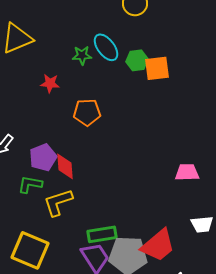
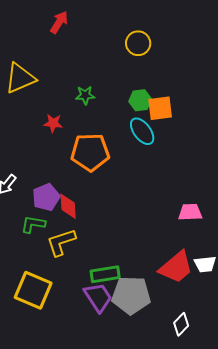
cyan ellipse: (106, 47) -> (142, 131), moved
orange pentagon: (87, 112) -> (90, 152), size x1.4
red trapezoid: (158, 245) -> (176, 267), moved

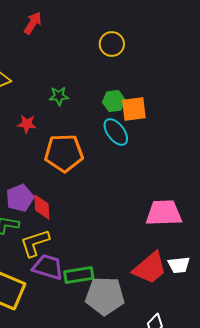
pink trapezoid: (190, 212) -> (164, 213), size x1.5
purple trapezoid: (98, 297) -> (48, 267), moved, turned -40

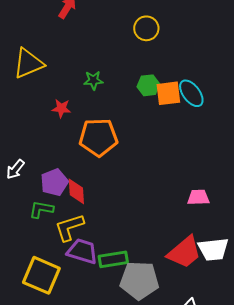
cyan ellipse: (116, 132) -> (191, 93), moved
pink trapezoid: (164, 213) -> (198, 197), size x0.6
white trapezoid: (179, 265) -> (213, 249), size x1.4

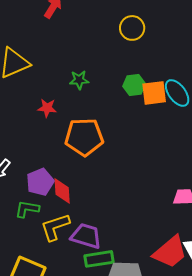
purple trapezoid: (82, 251) -> (86, 236), moved

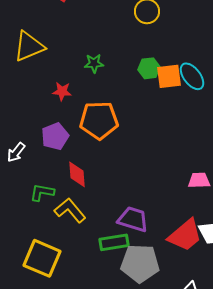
purple pentagon: (40, 182) -> (55, 136), moved
yellow L-shape: (55, 227) -> (70, 210), turned 68
purple trapezoid: (86, 236) -> (133, 219), moved

